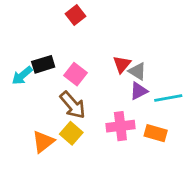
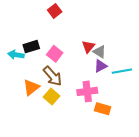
cyan arrow: (22, 76) -> (16, 55), turned 49
orange rectangle: (156, 133) -> (103, 109), moved
orange triangle: (43, 142) -> (31, 87), moved

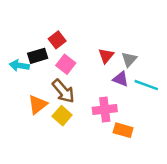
red square: (55, 11) -> (57, 40), moved
gray triangle: (99, 52) -> (129, 59), moved, turned 40
purple triangle: (100, 66) -> (121, 79), turned 48
cyan line: (122, 71) -> (146, 85), turned 30

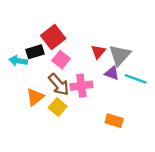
red square: (57, 40) -> (53, 37), size x1.5
gray triangle: (129, 59) -> (120, 55), size x1.5
pink cross: (105, 109) -> (81, 86), moved

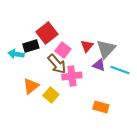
pink square: (61, 60) -> (63, 50), moved
brown arrow: (59, 84) -> (57, 64), moved

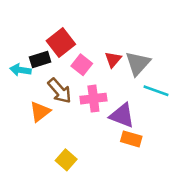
brown arrow: (57, 64) -> (60, 91), moved
purple triangle: (99, 65) -> (122, 116), moved, size x1.5
yellow square: (51, 95) -> (66, 160), moved

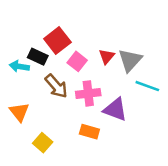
black rectangle: (40, 59) -> (38, 57), turned 42
orange triangle: (40, 112) -> (19, 112), moved, turned -30
orange rectangle: (131, 139) -> (89, 132), moved
yellow square: (66, 160) -> (43, 143), moved

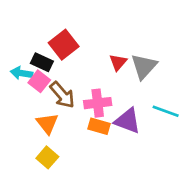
pink square: (77, 61) -> (39, 81), moved
cyan line: (147, 86) -> (166, 111), moved
orange triangle: (19, 112) -> (47, 123), moved
orange rectangle: (89, 132) -> (99, 126), moved

